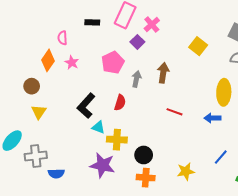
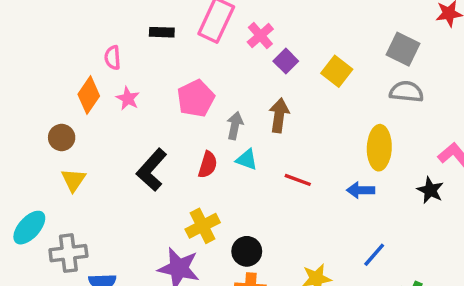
purple square: (137, 42) -> (286, 61), moved
cyan triangle: (98, 127) -> (247, 160), moved
yellow cross: (117, 140) -> (203, 226), turned -30

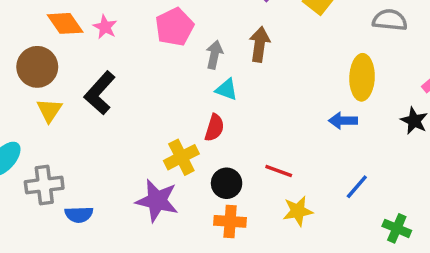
orange diamond: (89, 95) -> (65, 23), turned -69
brown circle: (62, 137) -> (37, 67), size x1.5
red semicircle: (208, 165) -> (214, 128), moved
black L-shape: (152, 170) -> (100, 93), moved
red line: (298, 180) -> (279, 171), moved

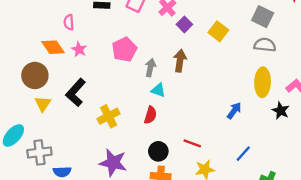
yellow ellipse: (362, 77) -> (263, 82), moved
blue arrow: (343, 121) -> (234, 111), turned 126
yellow cross: (181, 157) -> (109, 116), moved

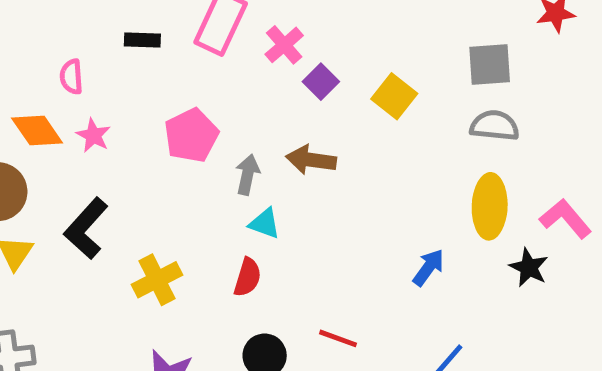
gray square: (263, 17) -> (490, 64), turned -30
brown arrow: (180, 61) -> (311, 160), turned -90

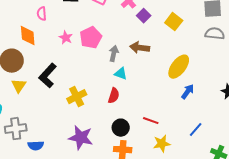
orange diamond: (37, 131) -> (28, 36), turned 30
pink star: (93, 135) -> (66, 38), moved
yellow ellipse: (490, 206) -> (179, 67), moved, turned 35

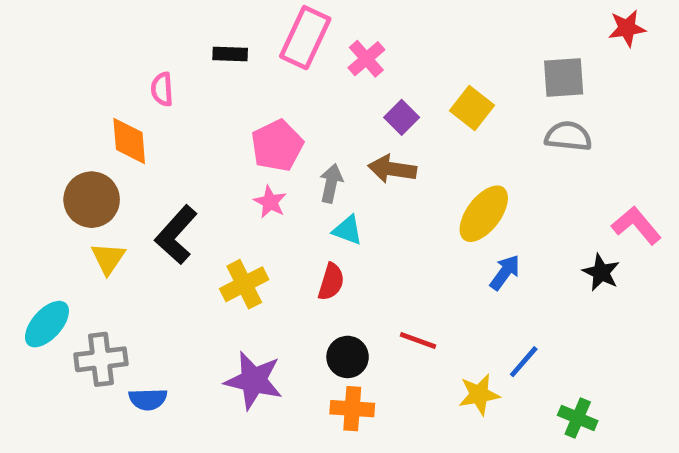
purple square: (144, 16) -> (402, 117), moved
pink star: (66, 38) -> (270, 202), moved
yellow star: (162, 144) -> (479, 395), moved

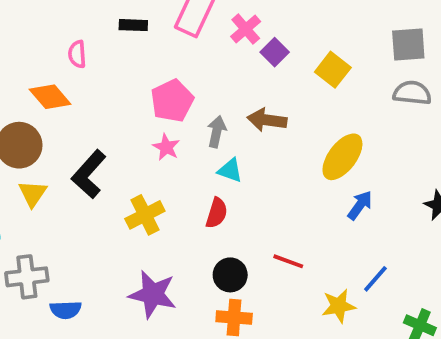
purple square: (402, 117) -> (275, 52), moved
orange diamond: (129, 141) -> (50, 97), turned -36

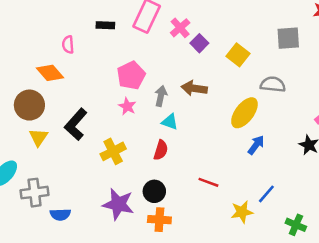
gray semicircle: (412, 93) -> (273, 84), moved
black circle: (230, 275) -> (154, 191), moved
orange cross: (234, 318) -> (159, 220), moved

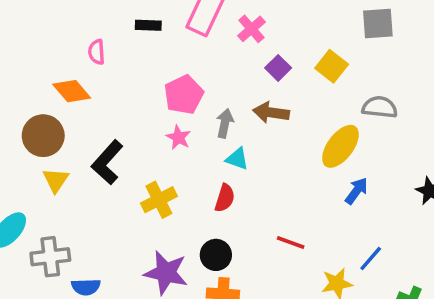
gray square: (288, 38) -> (378, 23), moved
purple square: (199, 43) -> (278, 68), moved

